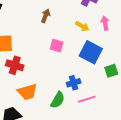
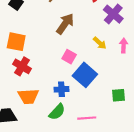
brown arrow: (46, 16) -> (65, 24), size x1.5
blue square: (91, 52) -> (85, 75), moved
blue cross: (74, 83) -> (61, 89), moved

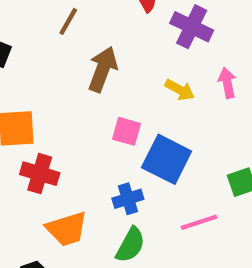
pink line: (87, 118) -> (199, 222), moved

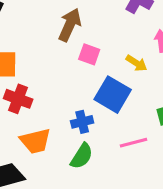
yellow arrow: (180, 90) -> (137, 63), moved
pink square: (127, 131) -> (89, 54), moved

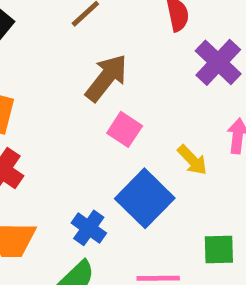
blue cross: (82, 122) -> (89, 228), turned 35

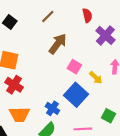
pink square: (125, 129) -> (74, 67), moved
green square: (219, 249) -> (108, 116), turned 32

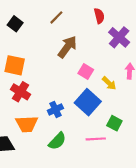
blue cross: (52, 108) -> (55, 109), moved, turned 32
green square: (108, 116) -> (114, 123), moved

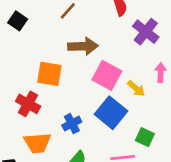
brown arrow: (67, 47) -> (83, 46), turned 55
orange square: (15, 65) -> (49, 74), moved
pink square: (86, 72) -> (107, 75), size x1.5

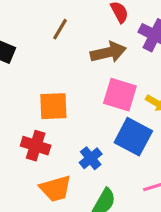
brown arrow: (83, 46) -> (108, 52), moved

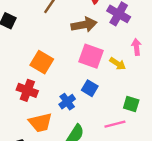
orange square: (53, 106) -> (42, 62), turned 30
blue square: (133, 137) -> (90, 88), moved, size x0.6

